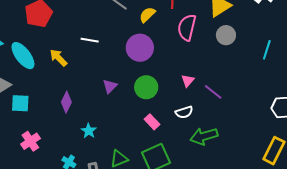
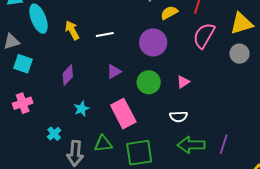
white line: (90, 40) -> (105, 35), moved, turned -36
pink triangle: (188, 81) -> (183, 82), moved
purple line: (213, 92) -> (224, 144), moved, turned 54
pink rectangle: (152, 122) -> (123, 114), moved, size x1.8

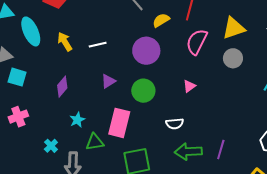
pink triangle: (183, 82) -> (189, 86), moved
pink rectangle: (123, 114) -> (119, 123), turned 44
green triangle: (103, 144) -> (95, 142), moved

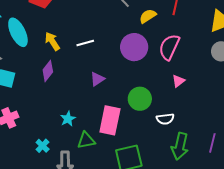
pink semicircle: (197, 42) -> (169, 47), moved
purple diamond: (62, 87) -> (48, 71), moved
green circle: (143, 91) -> (140, 99), moved
green arrow: (188, 152) -> (180, 146), turned -72

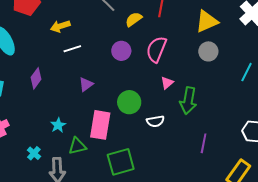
yellow arrow: (52, 41) -> (60, 26), moved, turned -72
purple circle: (134, 47) -> (121, 51), size x0.7
green arrow: (180, 146) -> (188, 101), moved

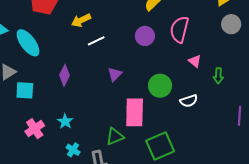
pink triangle: (167, 83) -> (195, 61), turned -32
green arrow: (188, 101) -> (218, 76), size x0.6
cyan star: (58, 125) -> (65, 121), moved

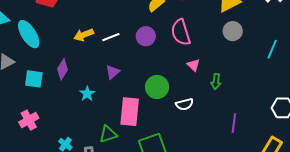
yellow arrow: (81, 20) -> (84, 35), moved
pink semicircle: (179, 29) -> (181, 32), turned -36
white line: (96, 41) -> (111, 37), moved
cyan square: (25, 90) -> (34, 79), moved
cyan star: (65, 121) -> (87, 94), moved

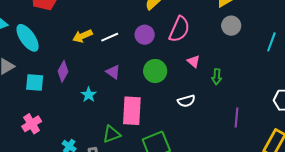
pink semicircle: (181, 32) -> (179, 29), turned -136
purple triangle: (113, 72) -> (113, 72), turned -42
green circle: (157, 87) -> (155, 71), moved

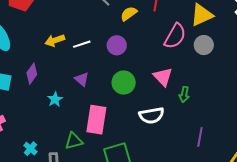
pink semicircle: (179, 29) -> (175, 36), moved
pink triangle: (194, 61) -> (163, 77), size x1.5
white semicircle: (186, 101) -> (152, 115), size x1.4

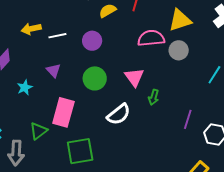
pink semicircle: (175, 36) -> (151, 38), turned -132
white semicircle: (152, 115) -> (119, 114), turned -35
purple line: (200, 137) -> (188, 119), moved
green triangle: (74, 141) -> (39, 131), turned -30

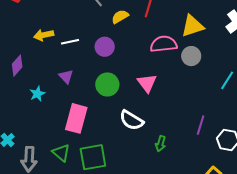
green arrow: (154, 97) -> (161, 144), moved
white semicircle: (119, 114) -> (132, 120), turned 70
green triangle: (39, 131) -> (61, 153), moved, turned -42

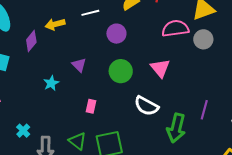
white line: (70, 42) -> (90, 13), moved
purple diamond: (17, 66) -> (31, 41), moved
pink rectangle: (76, 118) -> (91, 106), size x0.5
purple line: (201, 125) -> (204, 110), moved
green arrow: (161, 144) -> (176, 128), size x1.8

